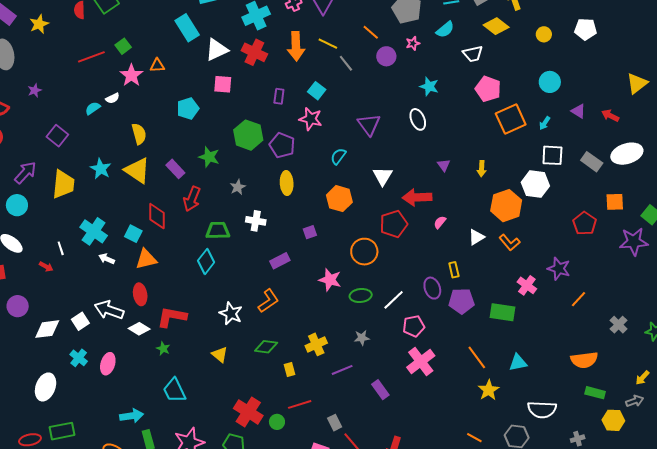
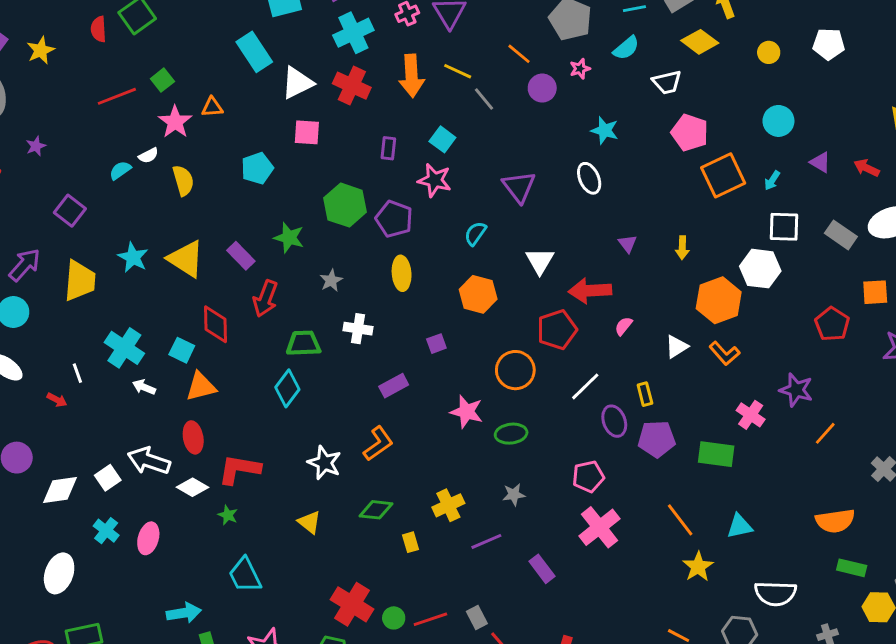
yellow semicircle: (139, 134) -> (183, 180), moved
white line: (394, 300) -> (585, 386), moved
red line: (300, 404) -> (430, 619), moved

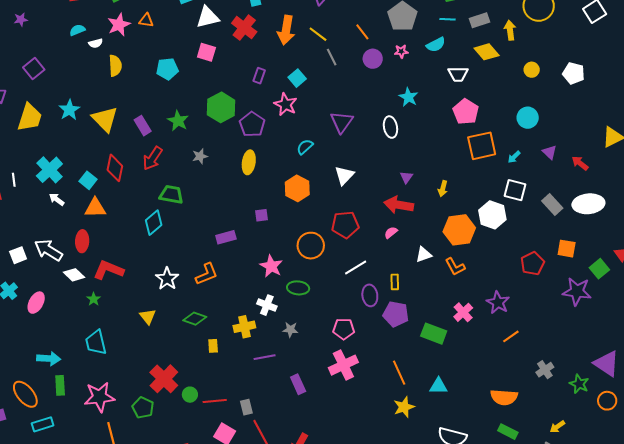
cyan semicircle: (120, 170) -> (77, 30), moved
red arrow: (590, 291) -> (399, 205), moved
white cross: (358, 329) -> (267, 305), moved

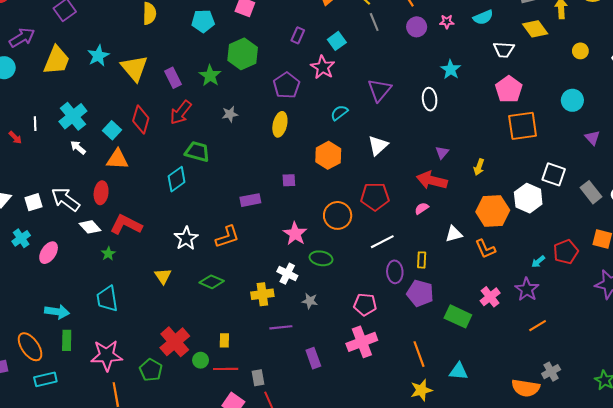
green hexagon: (221, 107) -> (243, 54), moved
cyan arrow: (514, 157) -> (538, 262), moved
yellow rectangle: (213, 346) -> (224, 340), moved
gray cross: (545, 370) -> (551, 372), moved

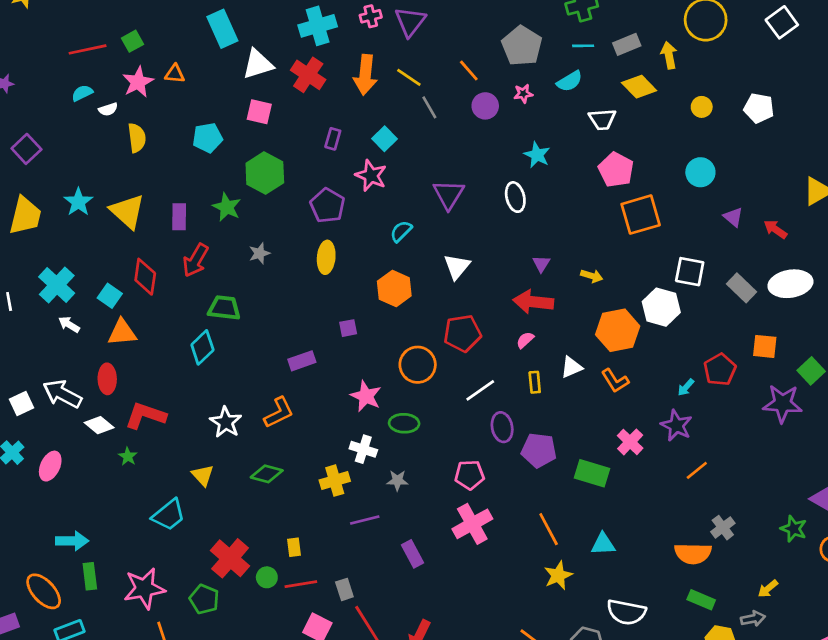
purple rectangle: (173, 78) -> (179, 217), turned 36
yellow arrow: (479, 167) -> (592, 276), turned -84
yellow rectangle: (422, 260) -> (535, 382), moved
cyan trapezoid: (107, 299) -> (169, 515), moved, turned -112

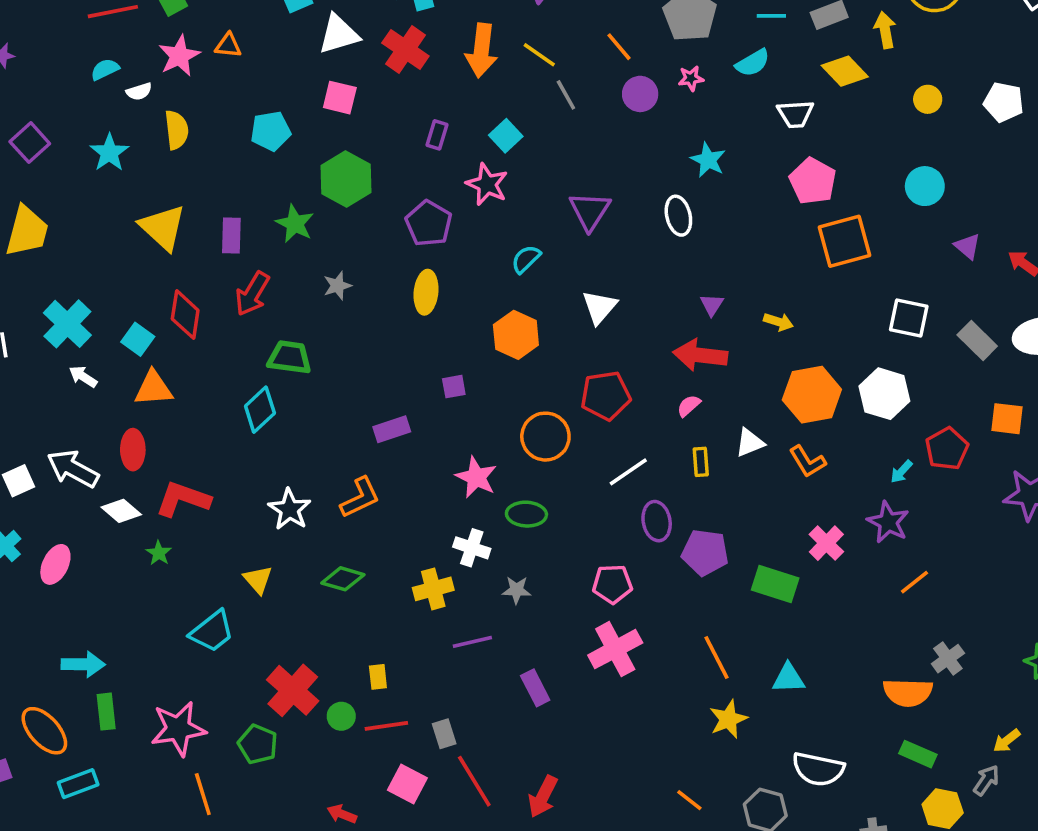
cyan star: (78, 202) -> (109, 153), moved
white hexagon: (661, 307) -> (884, 394), moved
gray arrow: (753, 619) -> (986, 780), turned -45

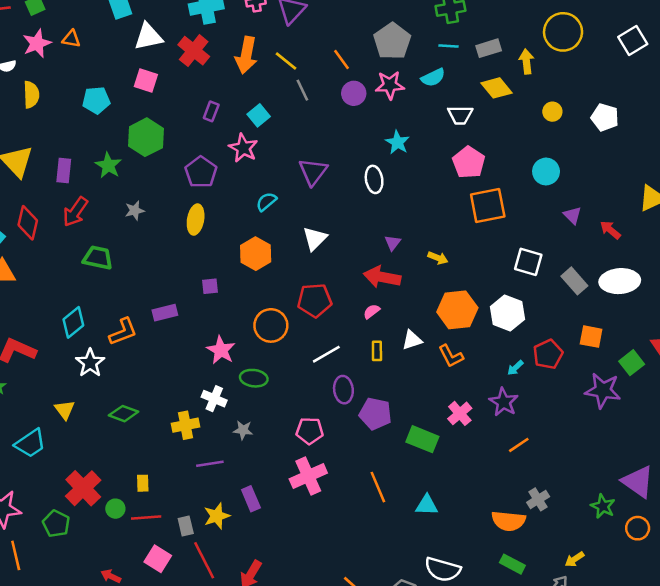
pink star: (691, 78) -> (390, 85), size x1.6
cyan diamond: (260, 410) -> (73, 322), moved
orange L-shape: (360, 498) -> (123, 332), moved
yellow star: (728, 719) -> (217, 516), moved

